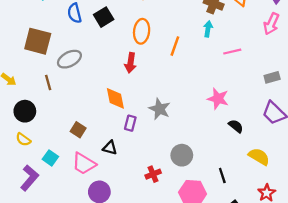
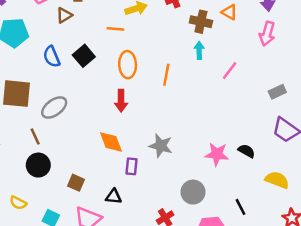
pink line: (232, 52) -> (230, 71), turned -30
pink star: (218, 99) -> (217, 154), moved
black circle: (25, 111) -> (38, 165), moved

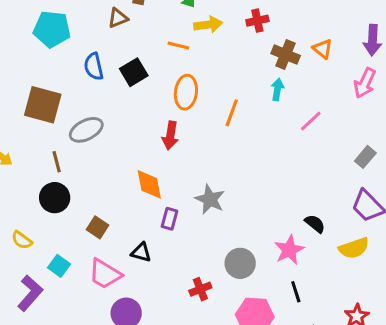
gray rectangle: (277, 92) -> (365, 157), turned -35
pink star: (217, 154) -> (289, 250), moved, turned 30
yellow semicircle: (277, 180) -> (354, 248), moved, turned 130

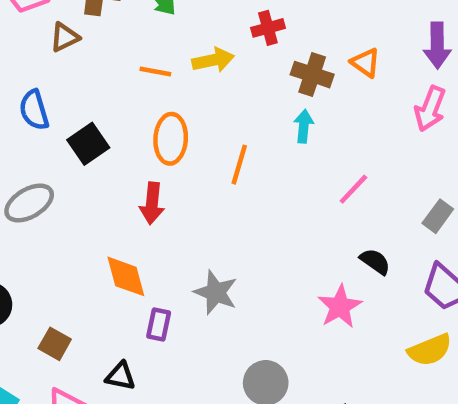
yellow arrow: (208, 25) -> (213, 60), moved
black square: (134, 72) -> (88, 144), moved
pink line: (311, 121) -> (353, 189), moved
black semicircle: (315, 224) -> (375, 261), moved
pink star: (289, 250) -> (340, 307), moved

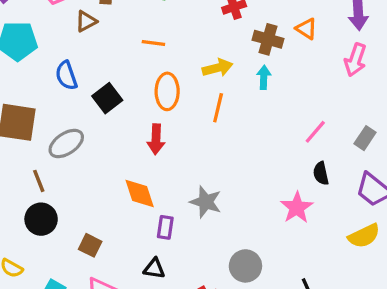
yellow arrow: (213, 60) -> (218, 68), moved
pink line: (353, 189) -> (315, 132), moved
black semicircle: (375, 261) -> (321, 173), turned -135
black triangle: (120, 376) -> (154, 269), moved

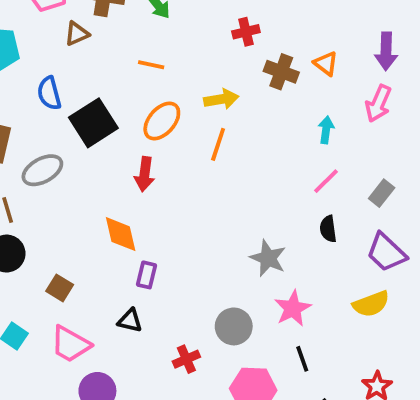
cyan arrow: (264, 77) -> (326, 130), moved
orange ellipse: (167, 91) -> (162, 121), turned 36
black square: (107, 98) -> (93, 123), size x1.4
gray star: (206, 202) -> (268, 258), moved
pink star: (297, 208) -> (293, 308), moved

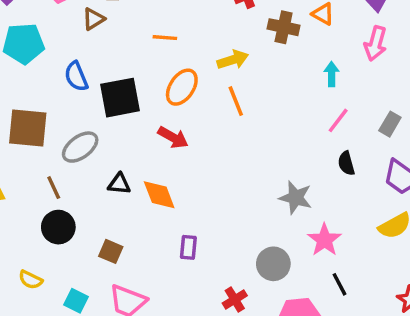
black square: (93, 123) -> (120, 98), turned 30
orange line: (218, 144) -> (236, 101), turned -32
red arrow: (145, 174) -> (173, 137), turned -60
purple rectangle: (146, 275) -> (188, 247), moved
black triangle: (130, 321) -> (119, 184), moved

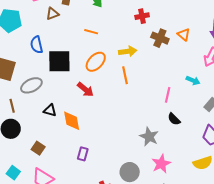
cyan arrow: (332, 74) -> (193, 80), moved, turned 104
pink line: (338, 120) -> (168, 95), moved, turned -35
black semicircle: (346, 163) -> (174, 119), moved, turned -40

